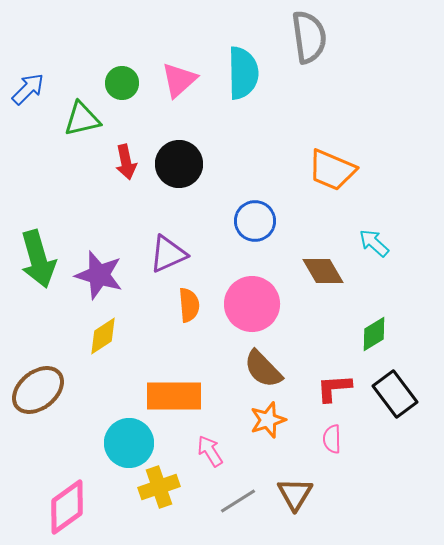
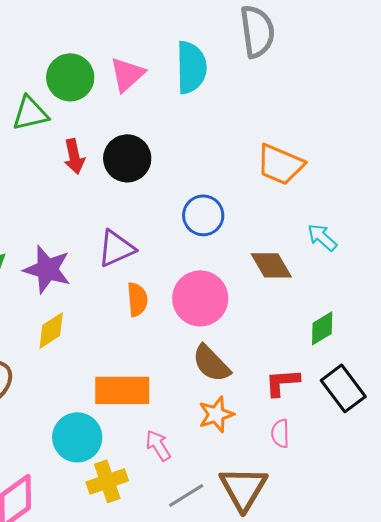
green circle: (122, 83) -> (70, 77), size x1.4
brown triangle: (295, 494) -> (243, 488), size x1.4

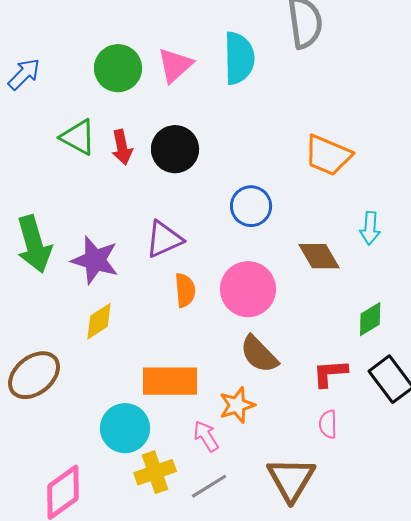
green triangle: (30, 113) -> (78, 137), moved, turned 42
cyan arrow: (322, 237) -> (370, 228), turned -128
orange star: (216, 414) -> (237, 405), moved
gray line: (186, 495) -> (209, 486), moved

